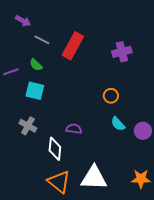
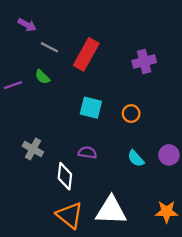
cyan square: (35, 91) -> (91, 108), moved
cyan semicircle: (118, 124) -> (136, 158), moved

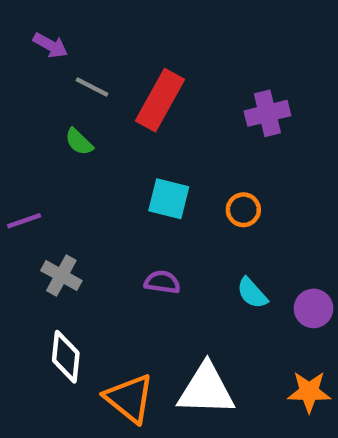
purple line: (13, 85) -> (24, 221), moved
purple circle: (169, 155) -> (313, 308), moved
white diamond: (65, 176) -> (66, 357), moved

